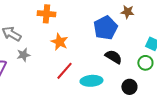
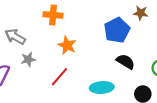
red line: (64, 71) -> (60, 77), moved

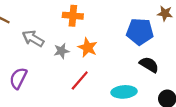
blue pentagon: (117, 30) -> (140, 32), turned 30
gray star: (28, 59) -> (61, 51), moved

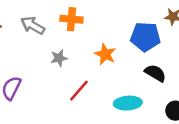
gray arrow: (33, 38) -> (33, 25), moved
orange star: (88, 48) -> (105, 54), moved

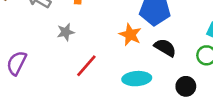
orange star: (105, 54) -> (130, 35), moved

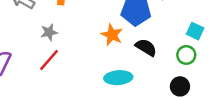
red line: (86, 66) -> (49, 60), moved
black circle: (186, 86) -> (180, 86), moved

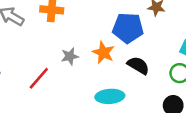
gray star: (49, 32) -> (70, 56), moved

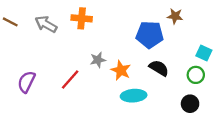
orange star: (103, 52) -> (121, 70), moved

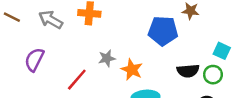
black semicircle: (159, 68) -> (188, 71), moved, turned 144
purple semicircle: (26, 82) -> (34, 60), moved

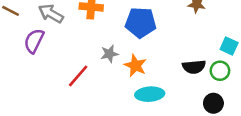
blue pentagon: (163, 31) -> (141, 23), moved
purple semicircle: (34, 60) -> (34, 41), moved

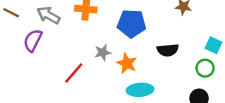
black semicircle: (194, 67) -> (168, 50), moved

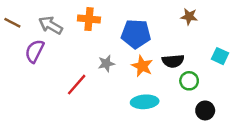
orange star: (127, 63) -> (142, 66), moved
green circle: (205, 68) -> (189, 81), moved

